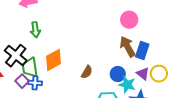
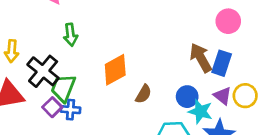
pink circle: (129, 20) -> (228, 21), moved
orange diamond: (54, 60) -> (115, 70), moved
green trapezoid: (30, 67) -> (63, 88), turned 30

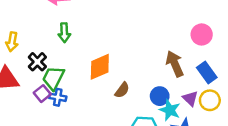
blue rectangle: (222, 63) -> (207, 73), moved, turned -60
black cross: (43, 71) -> (37, 62), size x0.7

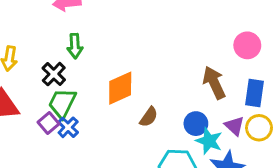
black cross: (37, 62) -> (54, 74), moved
blue rectangle: (207, 73) -> (255, 93), turned 45
blue cross: (58, 97) -> (68, 127), turned 35

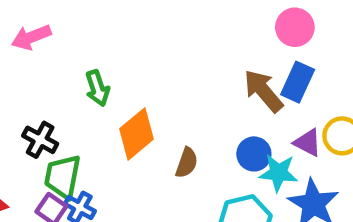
green arrow: (75, 46) -> (97, 88), moved
blue rectangle: (255, 93) -> (298, 82), moved, turned 32

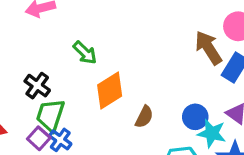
green arrow: (97, 88) -> (85, 53), turned -35
brown arrow: (263, 91) -> (208, 48), moved

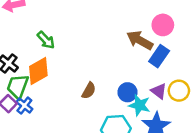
brown arrow: (208, 48) -> (140, 40), turned -30
orange diamond: (110, 91) -> (38, 71), moved

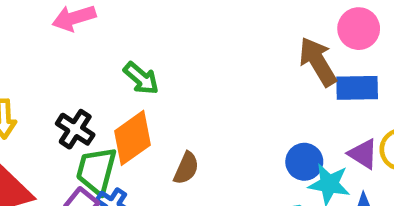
brown arrow: (140, 40) -> (318, 62), turned 35
blue rectangle: (159, 56) -> (357, 88), turned 60
brown semicircle: (89, 91) -> (186, 168), moved

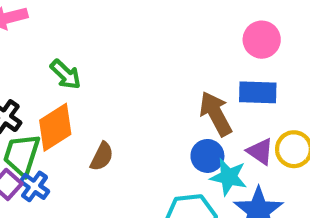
brown arrow: (318, 62) -> (216, 114), moved

